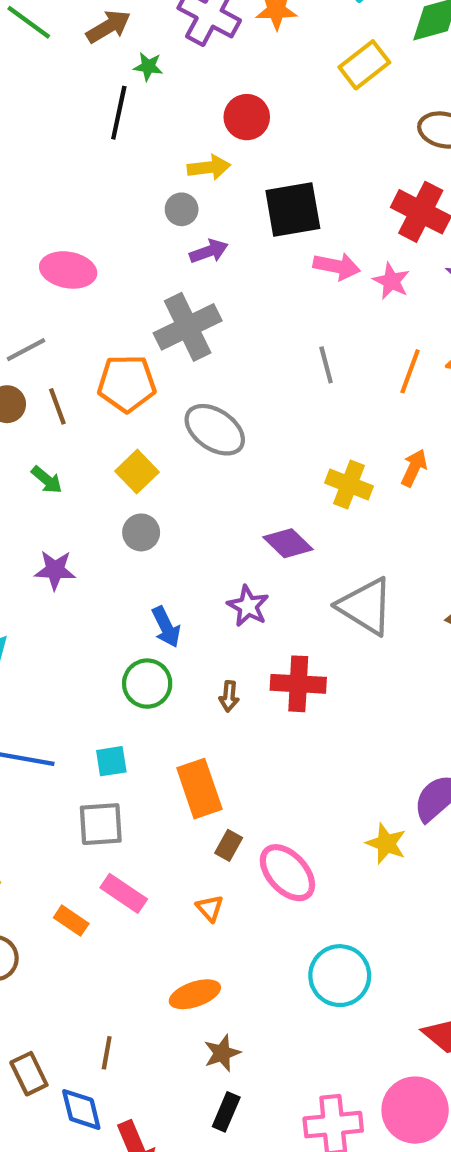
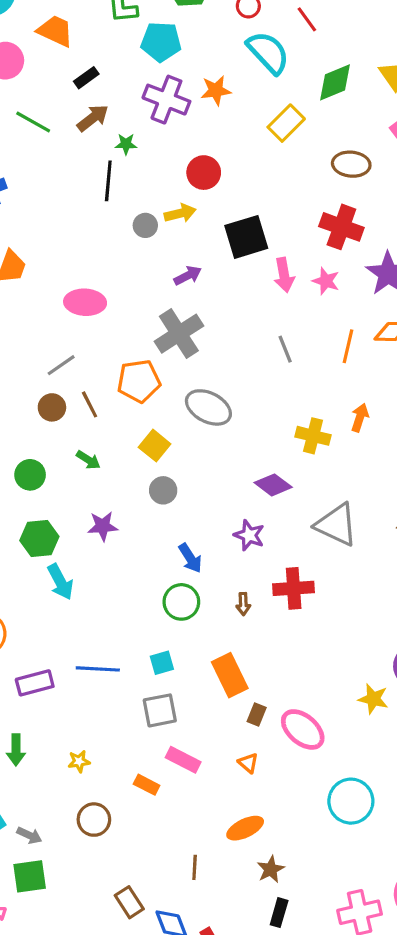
gray circle: (182, 209) -> (145, 225), moved
pink arrow: (337, 266) -> (284, 275), turned 76
brown line: (107, 1053) -> (195, 867), moved

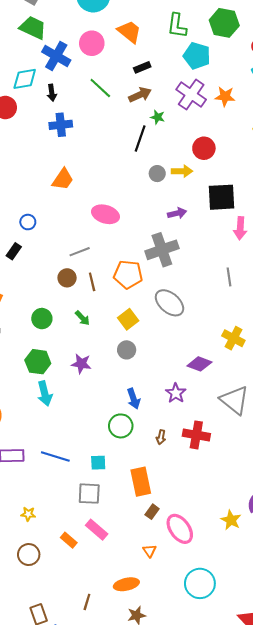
purple diamond: (273, 485) -> (199, 364), turned -30
orange triangle: (248, 763) -> (150, 551), moved

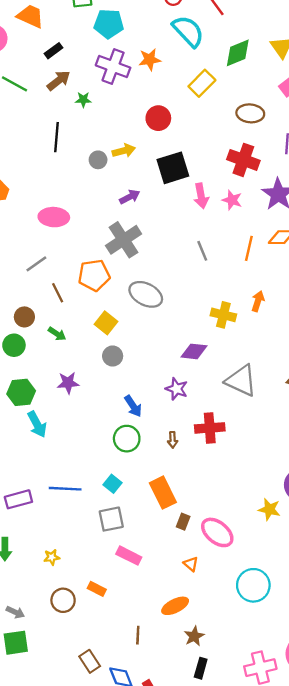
black line: (140, 138) -> (56, 137), moved
red circle: (204, 148) -> (158, 118), moved
brown circle: (67, 278) -> (24, 317), moved
cyan square: (98, 463) -> (113, 484), turned -35
orange rectangle: (69, 540) -> (97, 589), moved

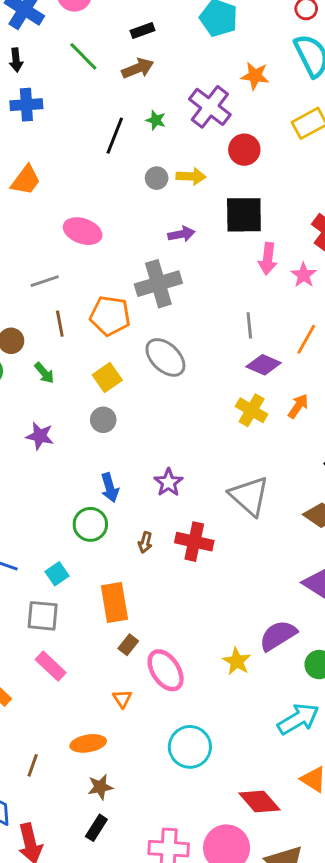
purple cross: (113, 67) -> (210, 107), moved
green star: (83, 100) -> (156, 120), moved
purple diamond: (194, 351) -> (264, 365), moved

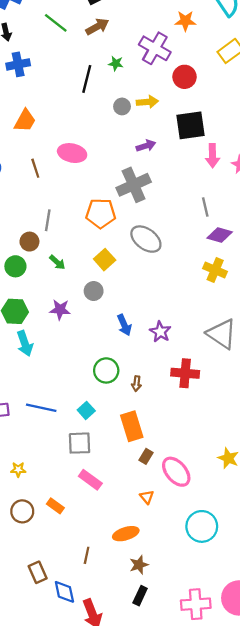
gray line: (45, 281) -> (48, 220), moved, turned -55
brown line: (60, 324) -> (35, 168), moved
gray circle: (103, 420) -> (94, 291), moved
blue arrow: (110, 488) -> (124, 325), moved
brown arrow: (145, 542) -> (136, 384), moved

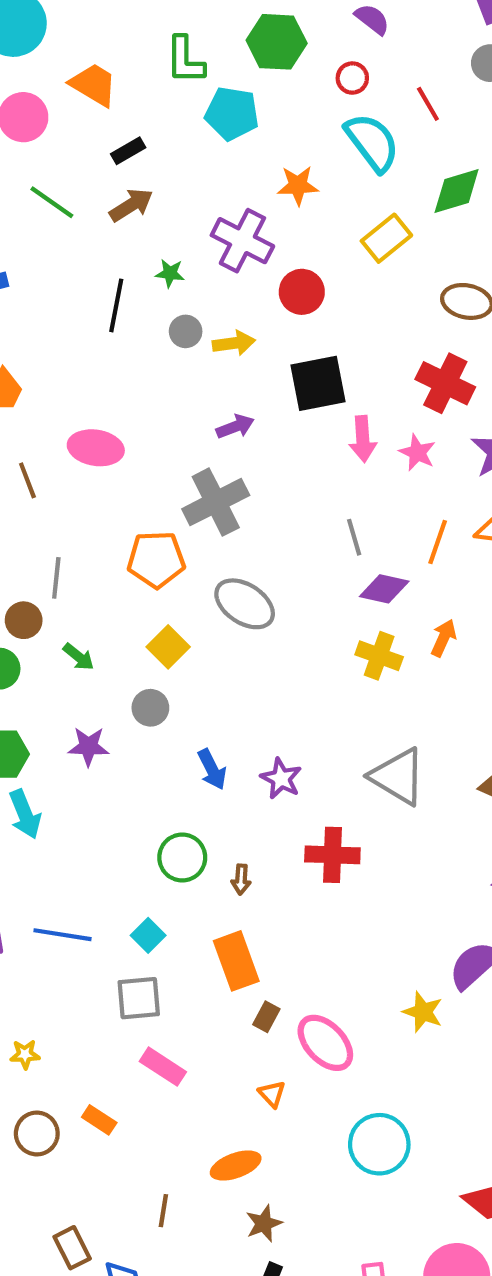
gray circle: (122, 106) -> (186, 331), moved

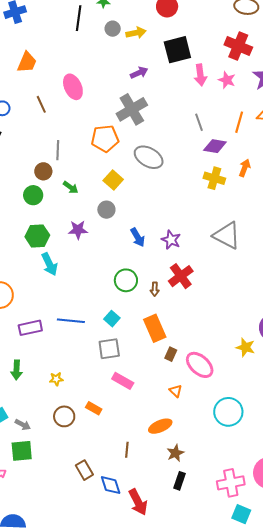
pink ellipse: (96, 448) -> (73, 87), turned 60
red cross: (332, 855) -> (181, 276), moved, turned -35

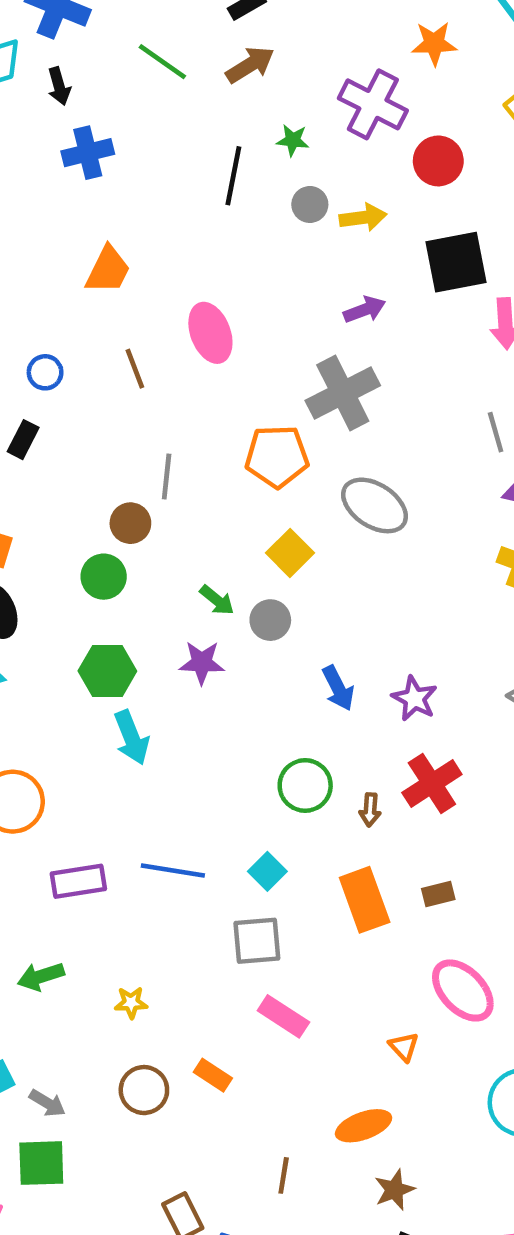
green arrow: (71, 187) -> (217, 600), moved
brown rectangle: (171, 354) -> (438, 894), moved, turned 48
green arrow: (17, 370) -> (41, 976), turned 66

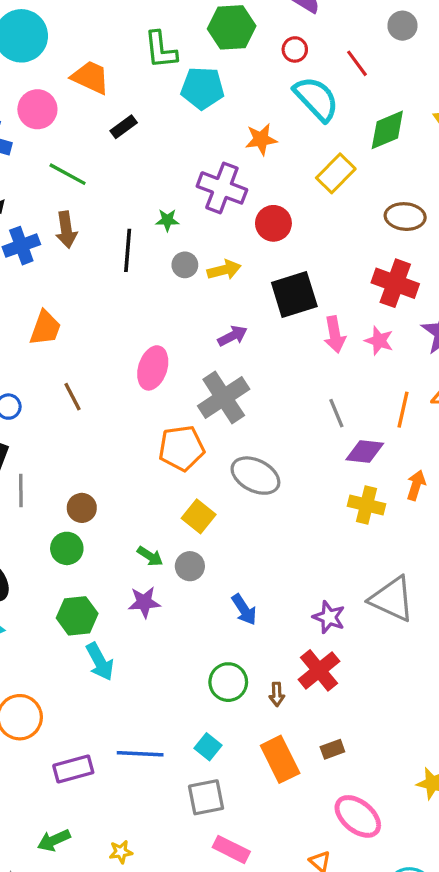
brown arrow: (250, 65) -> (66, 230), moved, turned 120
pink ellipse: (210, 333) -> (153, 368), moved, turned 45
gray line: (167, 476) -> (21, 491), moved
purple star: (414, 698) -> (329, 617), moved

